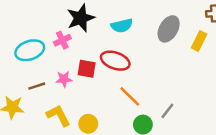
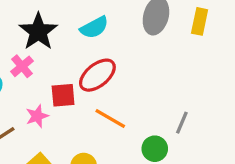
red ellipse: (115, 61) -> (97, 75), turned -44
orange line: (130, 96) -> (110, 119), moved

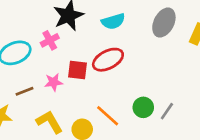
orange line: (110, 119) -> (108, 116), moved
green circle: (155, 149) -> (143, 107), moved

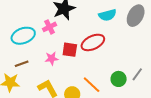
cyan semicircle: (113, 21) -> (107, 15), moved
brown line: (24, 91) -> (22, 64), moved
gray line: (167, 111) -> (137, 74), moved

